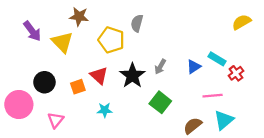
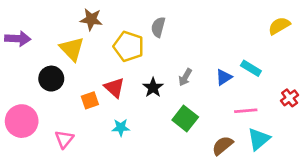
purple arrow: (32, 31) -> (18, 39), moved, turned -50
red cross: (236, 73) -> (290, 98), moved
black star: (132, 76) -> (153, 88), size x0.7
black circle: (44, 82) -> (51, 79), moved

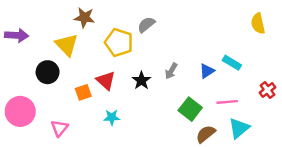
yellow semicircle: (279, 26) -> (258, 23), turned -72
gray semicircle: (158, 27) -> (146, 25), turned 36
green square: (185, 118) -> (190, 109), moved

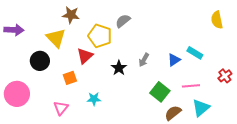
red triangle: (106, 80) -> (85, 56), moved, turned 36
pink triangle: (59, 128) -> (61, 108), moved

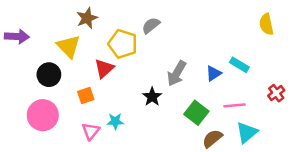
brown star: (71, 15) -> (87, 18), turned -30
gray arrow: (144, 60) -> (177, 73), size x1.5
black star: (119, 68) -> (152, 97), moved
pink circle: (17, 94) -> (43, 115), moved
pink triangle: (61, 108) -> (91, 131), moved

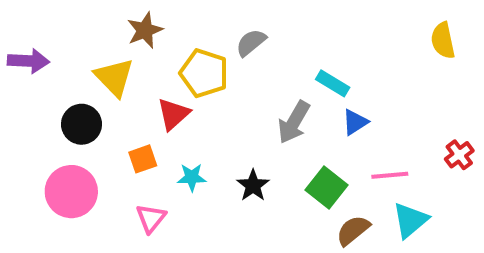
cyan rectangle: (239, 65) -> (333, 83), moved
black star: (152, 97) -> (253, 185), moved
cyan star: (115, 121) -> (192, 177), moved

